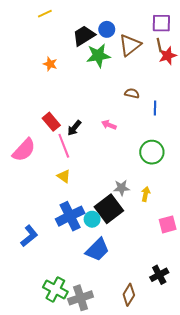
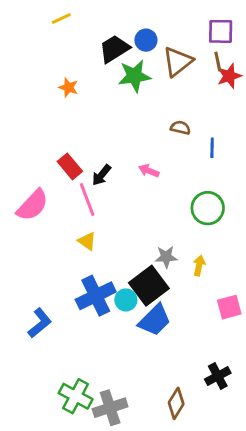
blue trapezoid: (97, 250) -> (155, 320), moved

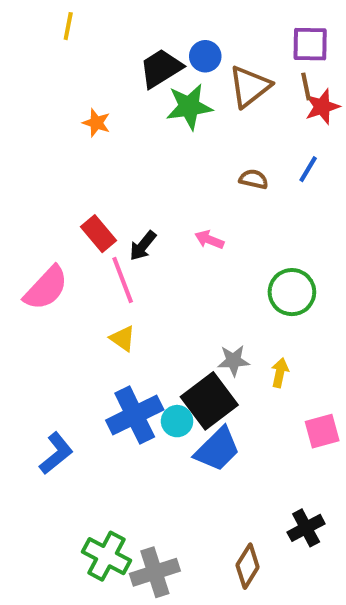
yellow line: (61, 19) -> (68, 26), moved, turned -54
blue line: (212, 148) -> (308, 169), moved, turned 30

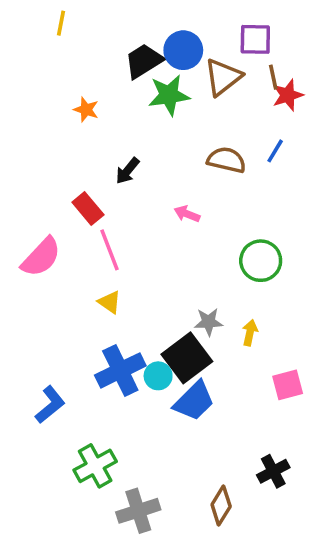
purple square: (310, 44) -> (255, 39), moved
blue circle: (205, 56) -> (183, 50), size x1.4
brown semicircle: (254, 179) -> (226, 160), size x1.5
black arrow: (143, 246) -> (128, 171), moved
green cross: (106, 556) -> (95, 466), moved, turned 33

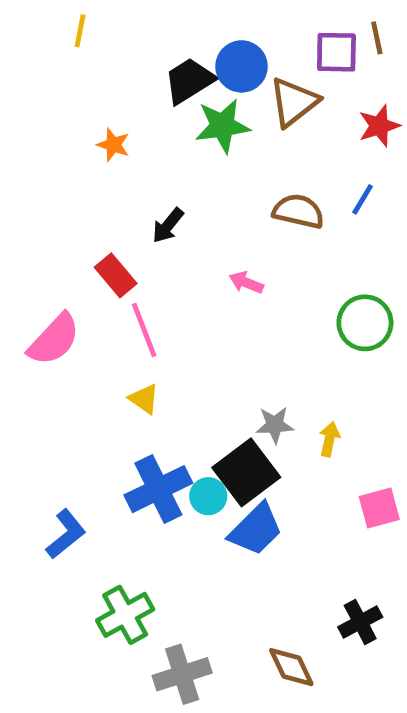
brown line: (273, 77) -> (377, 38), moved
green circle: (261, 261) -> (365, 323), moved
brown diamond: (221, 505) -> (291, 667), turned -57

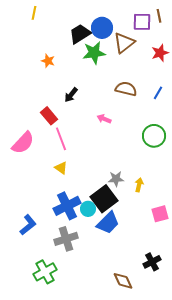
blue line: (363, 199) -> (158, 93), moved
green cross: (125, 615) -> (45, 272), moved
gray cross: (182, 674) -> (66, 239), moved

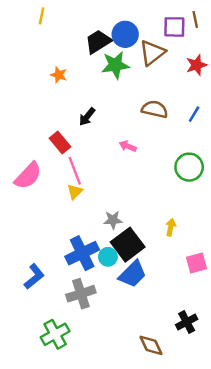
yellow triangle: (61, 168) -> (75, 192), moved, turned 40
gray star: (116, 179) -> (113, 220), moved

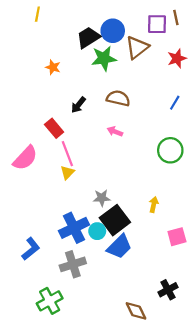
brown semicircle: (155, 109) -> (118, 98), moved

